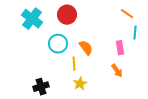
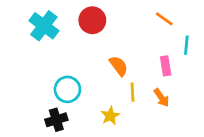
orange line: (127, 14) -> (164, 19), moved
cyan circle: (58, 44) -> (67, 89), moved
yellow line: (74, 64) -> (132, 92), moved

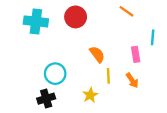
orange line: (164, 19) -> (127, 11), moved
cyan cross: (44, 26) -> (36, 21), turned -30

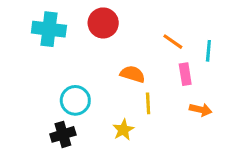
orange line: (127, 11) -> (173, 42), moved
orange semicircle: (97, 54) -> (133, 74), turned -36
orange arrow: (132, 80) -> (201, 110), moved, turned -42

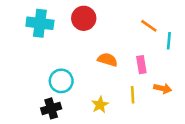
orange line: (173, 42) -> (149, 26), moved
pink rectangle: (185, 74) -> (141, 65), moved
yellow line: (148, 103) -> (133, 95), moved

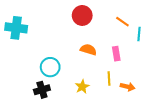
red circle: (84, 18) -> (82, 15), moved
cyan cross: (40, 23) -> (16, 28), moved
orange arrow: (163, 88) -> (128, 87), moved

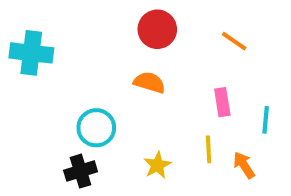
cyan line: (139, 34) -> (266, 120), moved
orange semicircle: (88, 50) -> (149, 82), moved
orange arrow: (128, 87) -> (244, 165), turned -136

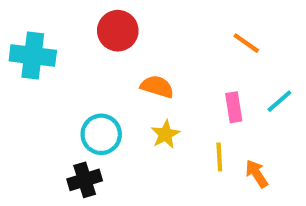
red circle: (157, 29) -> (118, 31), moved
cyan line: (266, 120) -> (279, 101), moved, turned 44
yellow star: (157, 165) -> (165, 134), moved

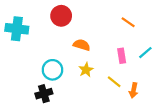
yellow line: (219, 157) -> (114, 82), turned -48
orange arrow: (257, 174) -> (134, 90), turned -136

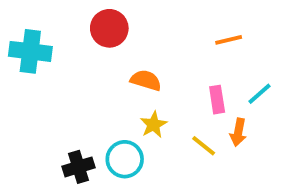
orange line: (128, 22) -> (229, 40), turned -48
cyan circle: (52, 70) -> (125, 159), moved
orange arrow: (134, 90) -> (238, 132), moved

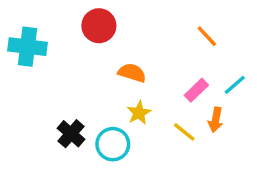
orange line: (229, 40) -> (207, 36), turned 60
pink rectangle: (217, 100) -> (196, 90), turned 55
black cross: (78, 167) -> (71, 134), moved, turned -32

